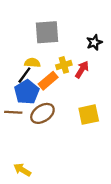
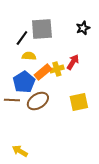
black star: (94, 42) -> (83, 28), moved
yellow cross: (64, 65) -> (57, 69), moved
black line: (24, 75) -> (22, 38), moved

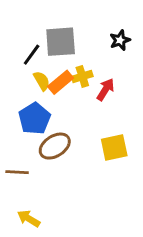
yellow semicircle: (29, 56) -> (42, 81), turned 56
yellow cross: (57, 69) -> (82, 76), moved
orange rectangle: (43, 72) -> (61, 82), moved
brown line: (12, 100) -> (17, 172), moved

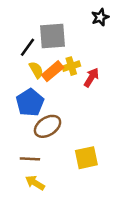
black star: (120, 40) -> (100, 17), moved
yellow square: (114, 147) -> (86, 158), moved
brown line: (17, 172) -> (30, 159), moved
yellow arrow: (29, 219) -> (35, 183), moved

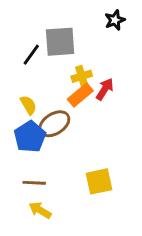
yellow semicircle: (36, 70) -> (28, 105), moved
orange rectangle: (53, 71) -> (80, 95), moved
blue pentagon: (30, 102) -> (30, 137), moved
brown ellipse: (47, 126) -> (54, 124), moved

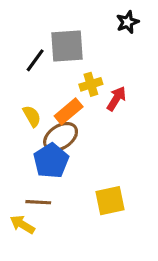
orange rectangle: (80, 95) -> (69, 111), moved
blue pentagon: (30, 137) -> (51, 161), moved
yellow arrow: (40, 210) -> (22, 225), moved

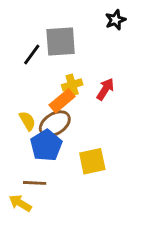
yellow cross: (91, 84) -> (72, 85), moved
yellow semicircle: (32, 116) -> (27, 121), moved
yellow square: (110, 201) -> (92, 161), moved

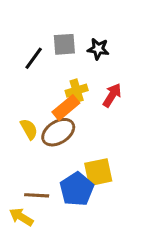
black star: (115, 20) -> (98, 49), moved, turned 30
gray square: (61, 42) -> (64, 44), size x0.7
blue pentagon: (46, 145) -> (77, 189), moved

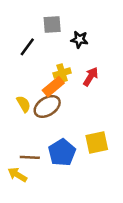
gray square: (64, 44) -> (52, 25), moved
yellow square: (98, 172) -> (97, 142), moved

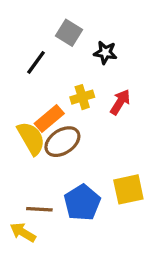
gray square: (52, 25) -> (69, 33), turned 36
orange rectangle: (53, 87) -> (49, 119), moved
yellow semicircle: (24, 104) -> (31, 138), size x1.5

